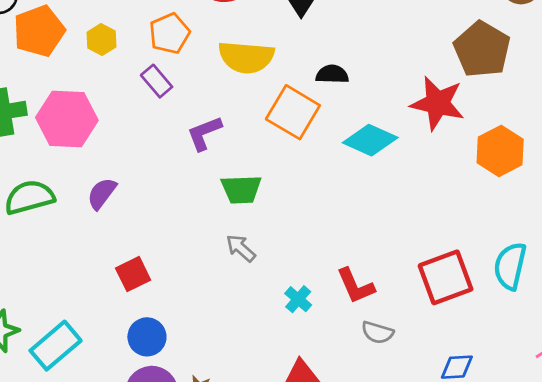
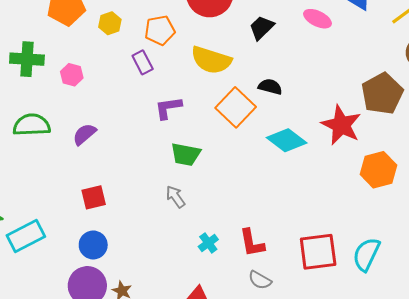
pink hexagon: (67, 119) -> (72, 75), size x0.5

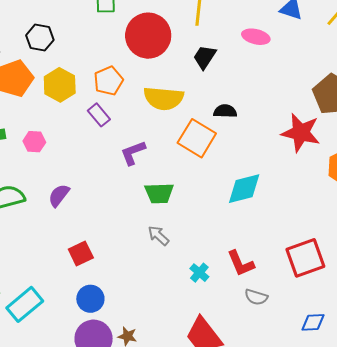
yellow hexagon: (110, 23) -> (60, 85), size x1.5
cyan diamond: (287, 140) -> (244, 189), moved, turned -39

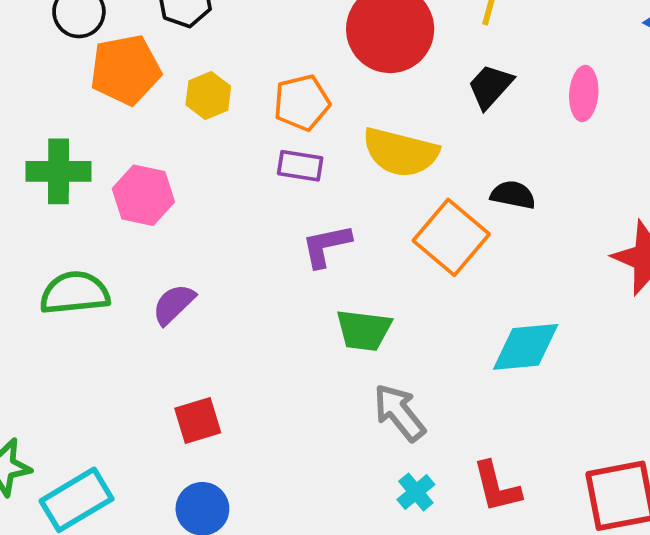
pink ellipse: (256, 37) -> (584, 93), moved, turned 72
yellow hexagon: (60, 85) -> (208, 95), size x0.7
purple rectangle: (99, 115) -> (300, 166), moved, turned -50
pink hexagon: (34, 142) -> (143, 195), size x1.4
gray arrow: (158, 236) -> (399, 413), moved, size x1.4

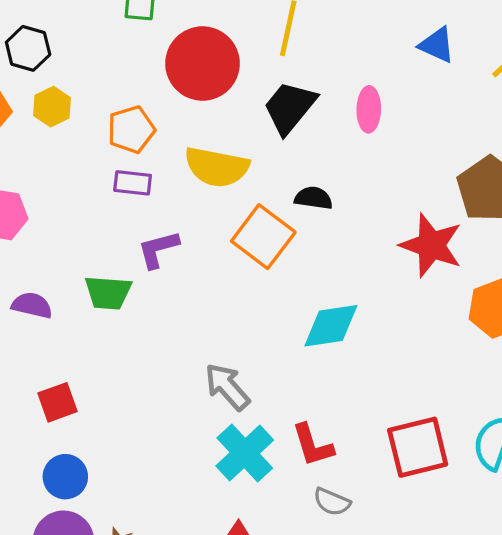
black trapezoid: (490, 86) -> (290, 107), size x1.4
yellow hexagon: (208, 95) -> (52, 107), moved
purple semicircle: (174, 304) -> (32, 305), turned 60
green trapezoid: (364, 330) -> (108, 293), moved
cyan cross: (416, 492) -> (245, 453), size x1.8

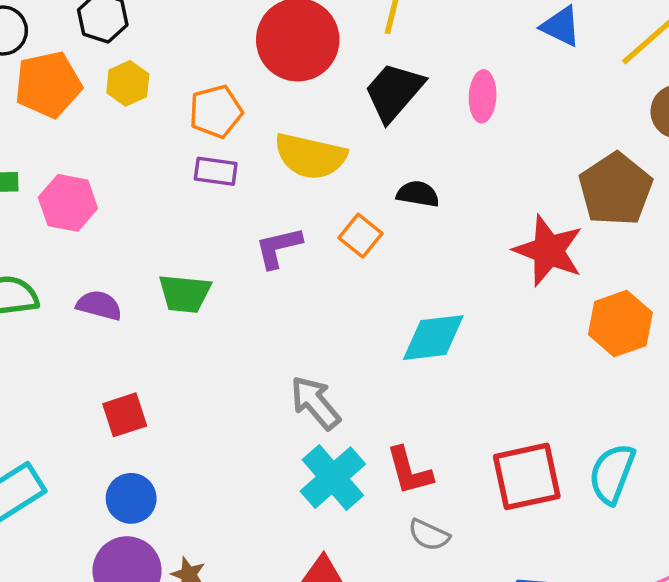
orange square: (263, 237) -> (360, 236), size x0.6
purple L-shape: (158, 249) -> (279, 248), moved

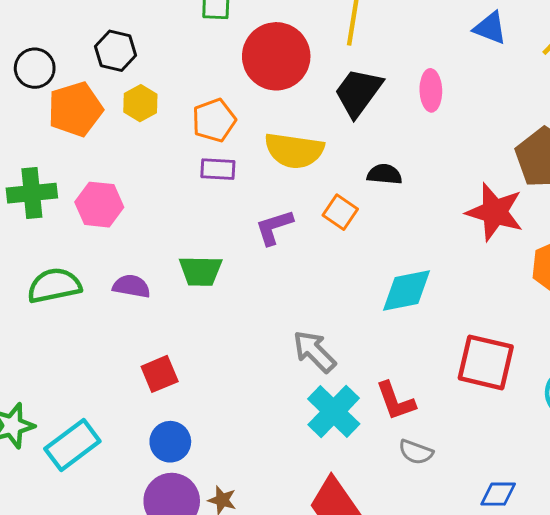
red square: (527, 476) -> (486, 362), moved, turned 30

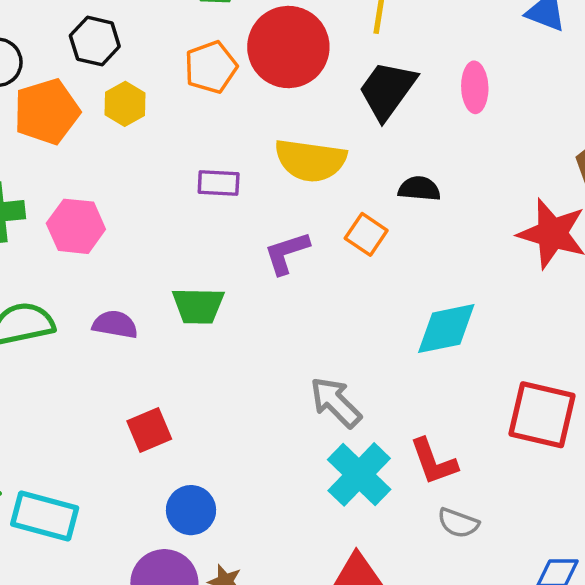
orange pentagon: (214, 120) -> (211, 67), moved
blue circle: (170, 442) -> (191, 510), moved
cyan rectangle: (72, 445) -> (45, 516), turned 52

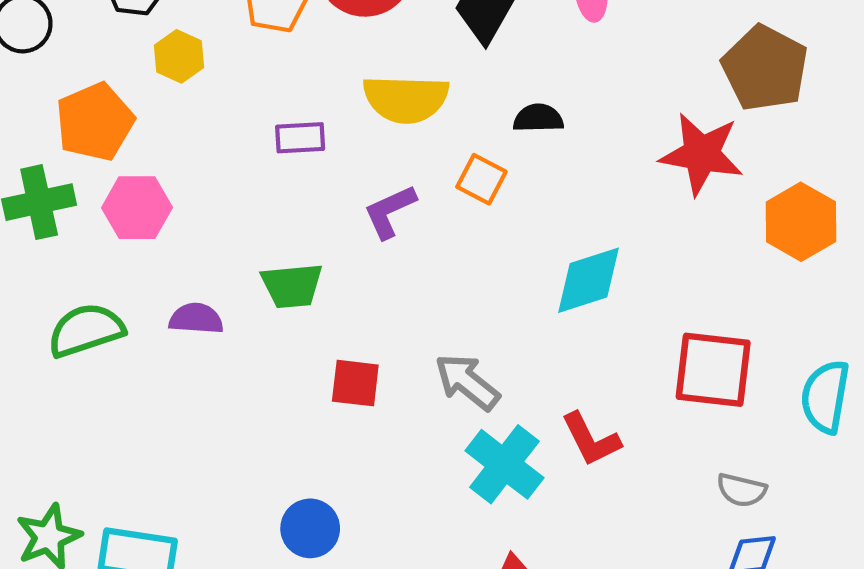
orange pentagon: (47, 112) -> (95, 122), moved
red square: (149, 430) -> (355, 383), moved, turned 36
gray semicircle: (458, 523) -> (741, 490), moved

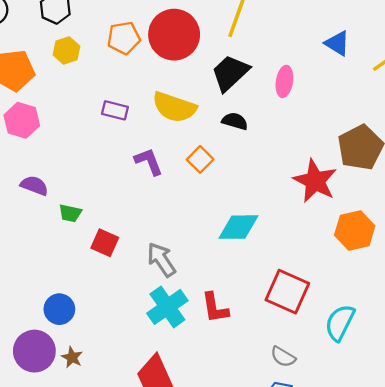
black semicircle: (538, 118) -> (235, 121), moved
purple L-shape: (390, 211) -> (149, 162), turned 76
green trapezoid: (292, 286) -> (70, 213), moved, size x0.7

